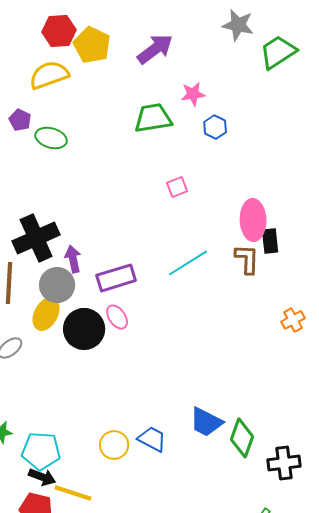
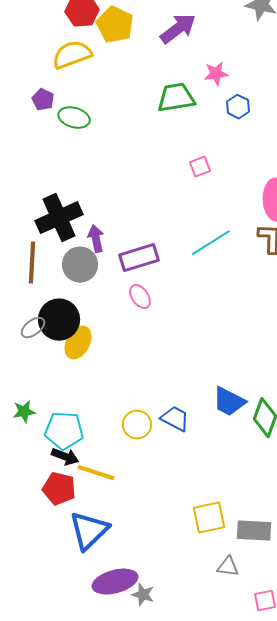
yellow ellipse: (46, 314) -> (78, 343), moved
black circle: (84, 329) -> (59, 320), moved

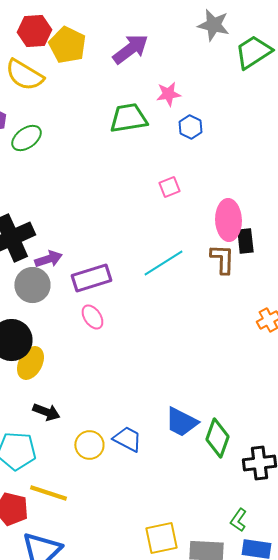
yellow semicircle: (72, 55) -> (24, 75), turned -129
green ellipse: (74, 118) -> (26, 138), turned -52
pink square: (200, 167) -> (169, 187), moved
purple arrow: (96, 239) -> (48, 259), turned 84
black arrow: (65, 457) -> (46, 412), moved

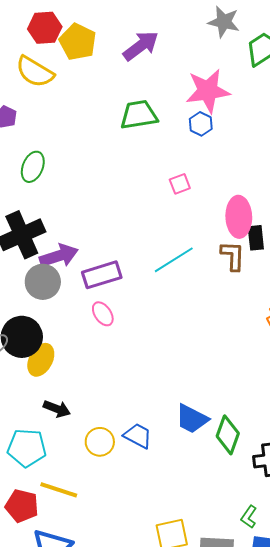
pink star: (168, 94) -> (208, 91), moved, size x1.8
green ellipse: (26, 138) -> (33, 167), moved, turned -32
purple arrow: (48, 259) -> (59, 256), size x1.4

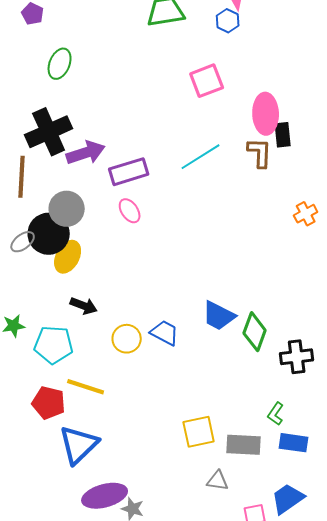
pink square: (180, 184) -> (207, 81), size x1.6
gray circle: (43, 282) -> (67, 209), moved

